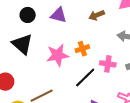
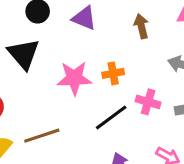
brown arrow: (97, 15) -> (141, 26), turned 91

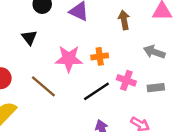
black triangle: (24, 54) -> (29, 38), size x0.6
brown line: (42, 136) -> (43, 86), moved, turned 56

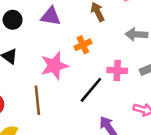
orange cross: (100, 56) -> (83, 45), moved
brown line: (43, 86) -> (37, 100), turned 60

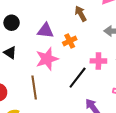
purple triangle: (51, 16) -> (46, 31), moved

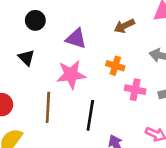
brown arrow: (81, 14) -> (124, 26), turned -98
orange cross: (70, 41) -> (115, 66), moved, turned 32
black line: (78, 78) -> (90, 115), moved, turned -40

